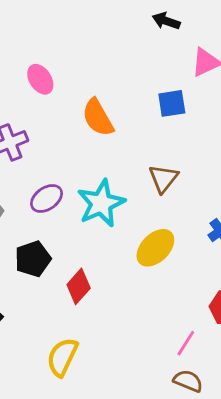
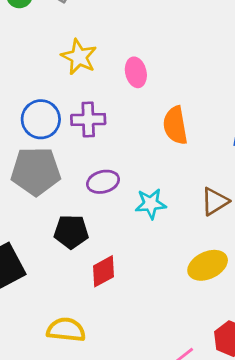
cyan star: (101, 203) -> (151, 204), size x0.7
yellow ellipse: (155, 248) -> (208, 265), moved
yellow semicircle: (62, 357) -> (66, 330), turned 51

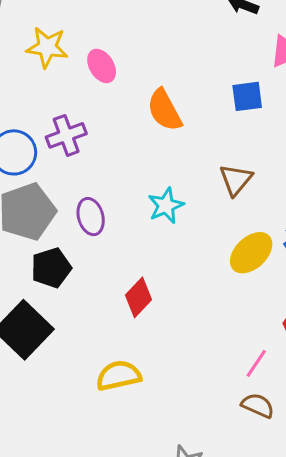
yellow star: (79, 57) -> (47, 47), moved
purple ellipse: (103, 182) -> (91, 217), moved, turned -72
black pentagon: (71, 232) -> (51, 268), moved

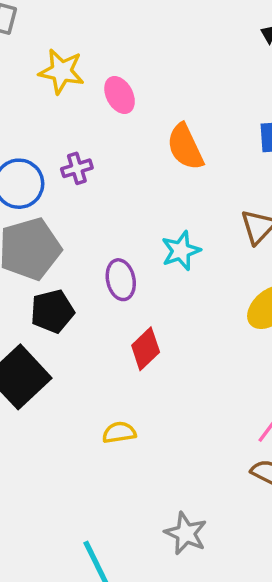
purple cross: (66, 135) -> (77, 168), size x0.7
purple ellipse: (91, 217) -> (121, 280), moved
yellow semicircle: (119, 376) -> (119, 432), size x0.7

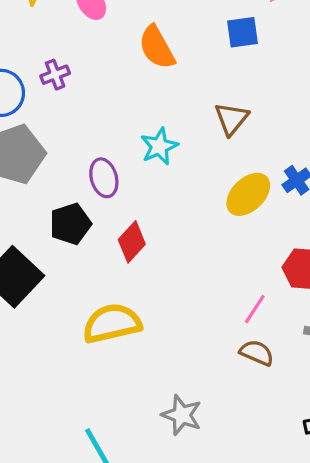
black pentagon: (52, 311) -> (70, 224), moved
yellow semicircle: (119, 432) -> (112, 323), size x1.8

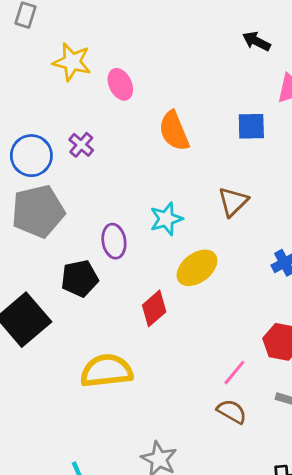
purple cross: (55, 75) -> (81, 145), turned -35
yellow ellipse: (248, 194) -> (197, 268), moved
red diamond: (132, 242) -> (154, 308), moved

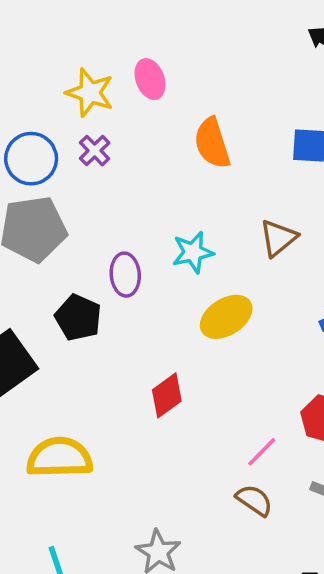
yellow star: (72, 62) -> (90, 93), moved
black pentagon: (80, 279) -> (78, 318), turned 30
red diamond: (154, 308) -> (167, 395), moved
yellow semicircle: (106, 371) -> (60, 457), moved

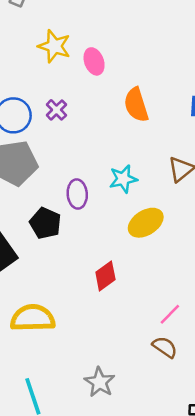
yellow star: (90, 93) -> (54, 46), moved

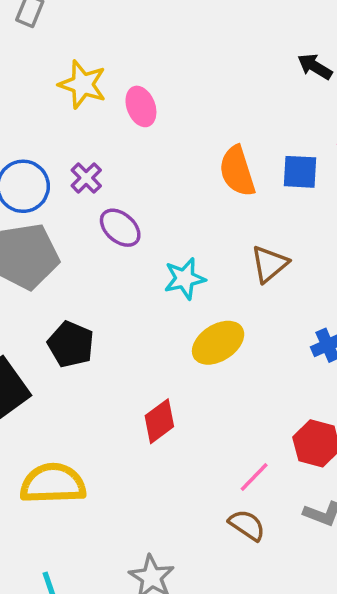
orange semicircle: (136, 105) -> (237, 171), moved
purple ellipse: (77, 194) -> (120, 228), moved, turned -44

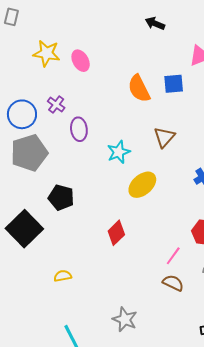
black arrow: (315, 66) -> (155, 23), moved
purple ellipse: (120, 228) -> (79, 129), turned 50
yellow semicircle: (53, 484) -> (63, 276), size x0.5

